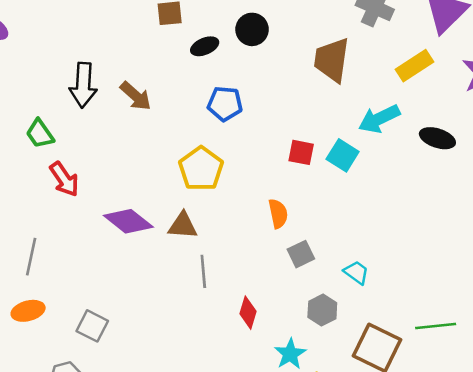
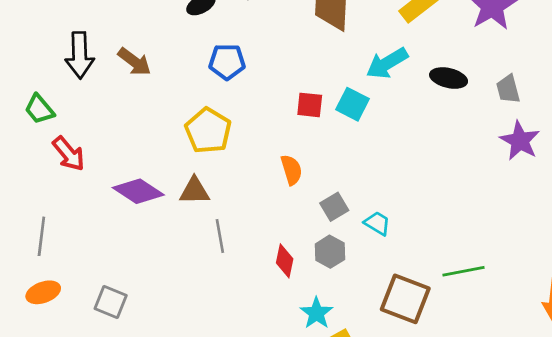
gray square: (301, 254) -> (334, 207), moved
gray hexagon: (322, 310) -> (330, 252), moved
red diamond: (248, 313) -> (285, 261), moved

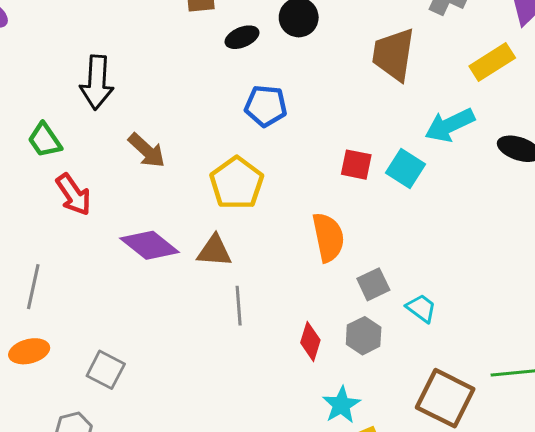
brown arrow: (134, 62) -> (147, 150), moved
orange semicircle: (291, 170) -> (328, 237), size x1.4

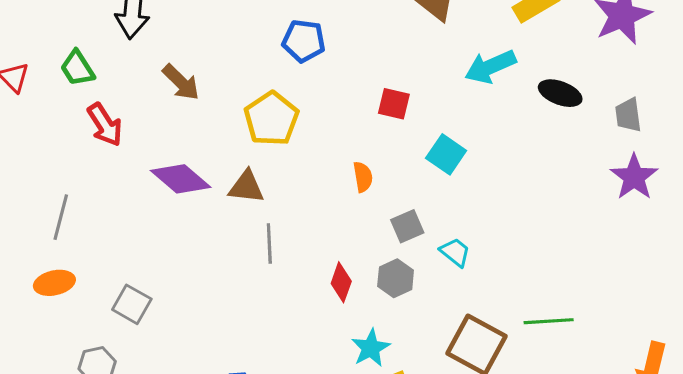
cyan square: (406, 168) -> (446, 154), moved
orange semicircle: (328, 237) -> (363, 177), size x0.6

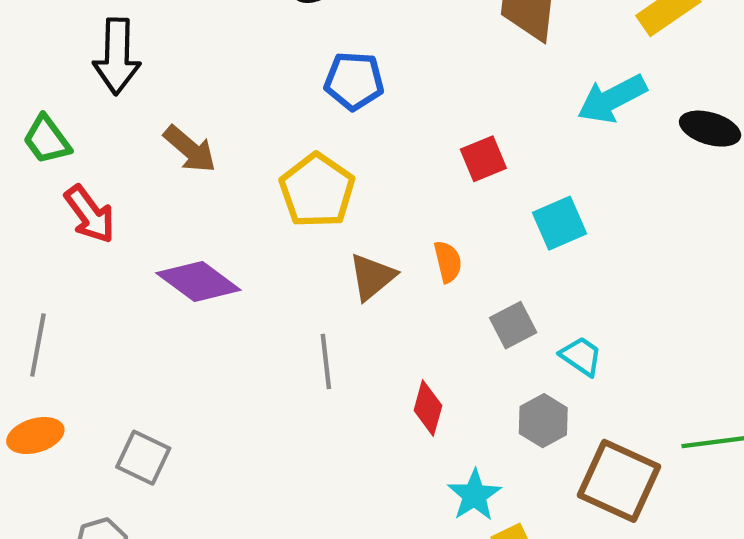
red square: (394, 104) -> (483, 159), turned -32
cyan square: (446, 154) -> (560, 223), turned 36
brown triangle: (246, 187) -> (372, 277), moved, turned -42
gray hexagon: (396, 278) -> (543, 421), moved

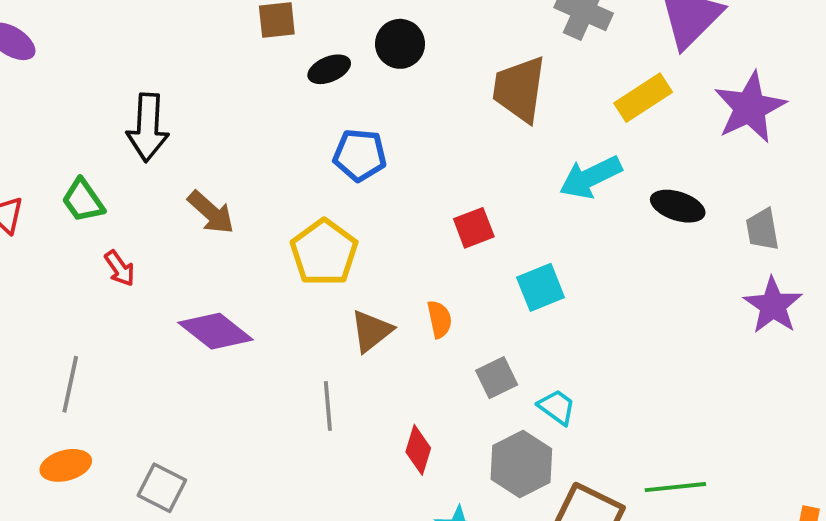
red arrow: (90, 214) -> (120, 268), size x0.7
gray hexagon: (543, 421) -> (521, 464), size x1.4

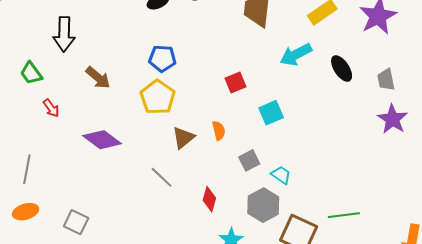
blue pentagon: (360, 155) -> (162, 58), moved
black ellipse: (678, 206) -> (342, 69), turned 40
gray line: (328, 406) -> (162, 177), turned -40

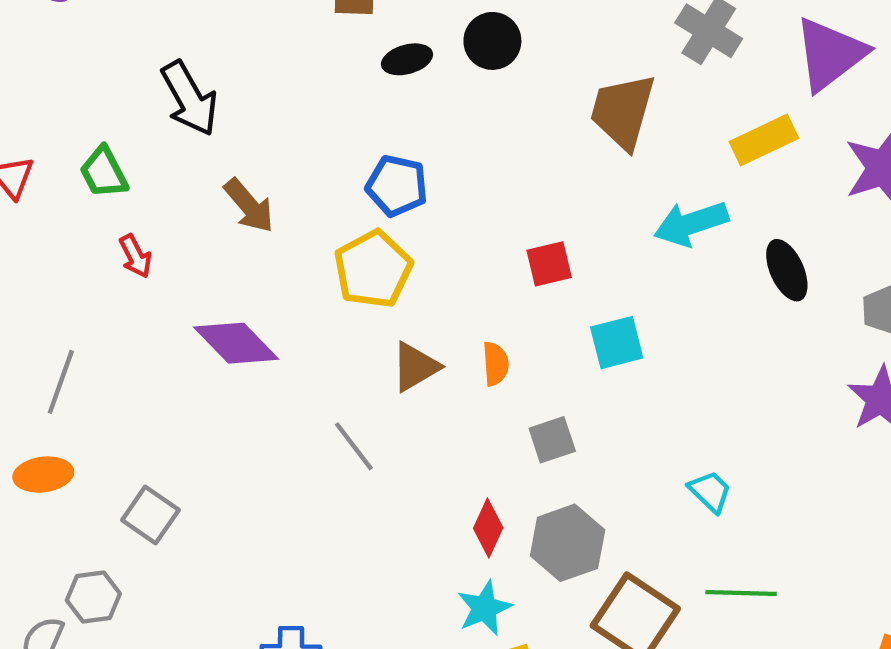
black arrow: (64, 34) -> (189, 98), turned -40
cyan trapezoid: (281, 175) -> (710, 491), moved
red diamond: (209, 199) -> (488, 528), moved

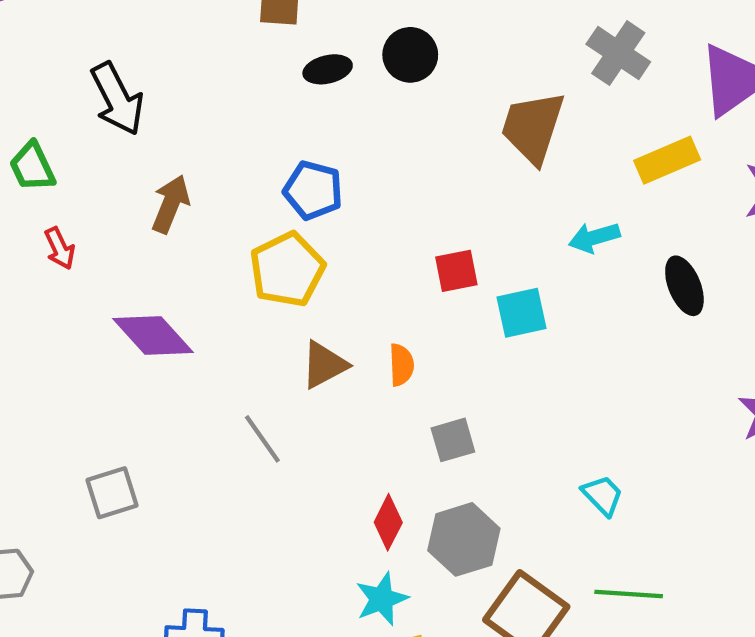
brown arrow: (249, 206) -> (171, 204), turned -120
cyan arrow: (691, 224) -> (594, 237), size x0.7
cyan square: (617, 343) -> (521, 313), moved
gray square: (150, 515) -> (112, 493), moved, turned 36

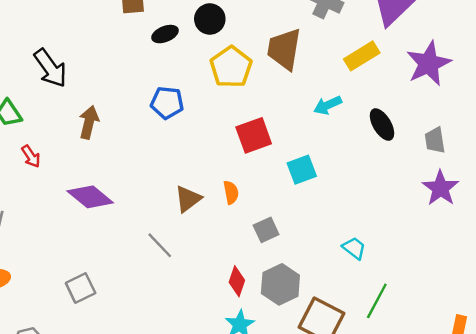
yellow pentagon: (287, 270) -> (231, 67), moved
red square: (456, 271) -> (254, 135), size x1.4
cyan square: (521, 313) -> (302, 170), moved
green line: (629, 594) -> (377, 301), turned -57

